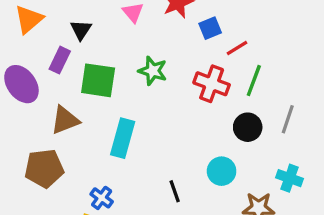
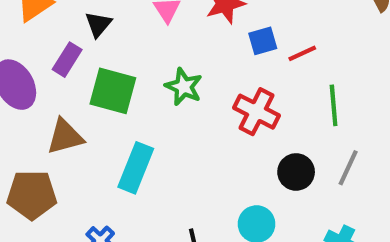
red line: (237, 48) -> (302, 53), moved
green line: (254, 81) -> (334, 105), moved, turned -32

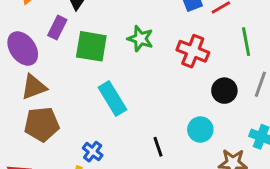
brown triangle: (65, 137) -> (34, 87), moved
cyan rectangle: (136, 168) -> (112, 98), turned -48

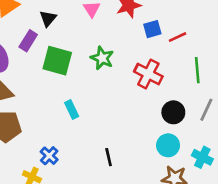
cyan rectangle: (112, 98) -> (72, 110), size x0.6
cyan circle: (200, 129) -> (168, 145), moved

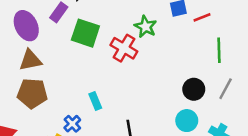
green star: (102, 58) -> (146, 27), moved
red cross: (148, 74) -> (124, 48), moved
cyan rectangle: (72, 110) -> (95, 101), moved

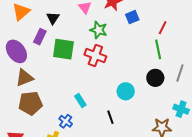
red line: (202, 17) -> (163, 28), moved, turned -32
green star: (146, 27) -> (99, 30), moved
green line: (219, 50) -> (158, 49), moved
cyan circle: (187, 121) -> (126, 91), moved

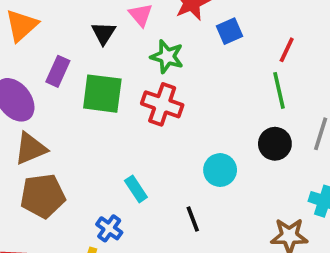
black triangle: (53, 18) -> (104, 33), moved

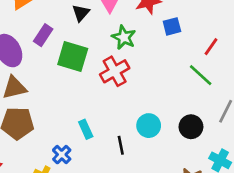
green line: (279, 90) -> (201, 75), turned -44
red cross: (162, 104) -> (115, 71), turned 32
black circle: (275, 144) -> (191, 127), moved
black line: (193, 219) -> (121, 145), moved

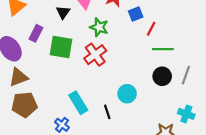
red line: (211, 47) -> (151, 29), moved
green line: (201, 75) -> (163, 49), turned -36
black circle: (191, 127) -> (162, 76), moved
cyan rectangle: (86, 129) -> (78, 103), size x1.5

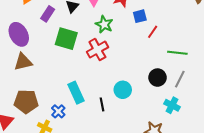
purple rectangle: (36, 33) -> (48, 14), moved
green line: (163, 49) -> (177, 53), moved
brown pentagon: (24, 105) -> (26, 101), moved
cyan cross: (186, 114) -> (172, 105), moved

